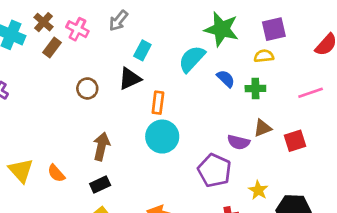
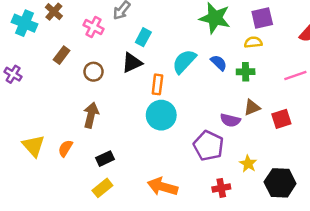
pink cross: (77, 29) -> (94, 27), moved
brown rectangle: (52, 48) -> (62, 55), moved
cyan semicircle: (192, 59) -> (184, 61), moved
brown arrow: (101, 146) -> (91, 115), moved
orange semicircle: (56, 173) -> (65, 148), turned 72

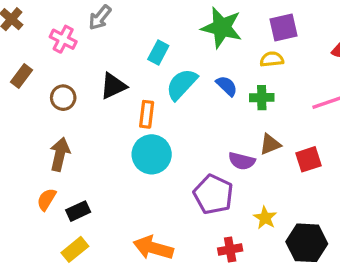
cyan rectangle: (143, 37) -> (158, 53), moved
orange semicircle: (65, 148) -> (46, 199), moved

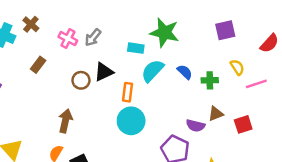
gray arrow: (100, 18) -> (93, 37), moved
green star: (222, 28) -> (164, 33), moved
cyan rectangle: (158, 53) -> (136, 48), turned 70
yellow semicircle: (272, 59) -> (237, 67), moved, turned 63
brown circle: (63, 98) -> (81, 80), moved

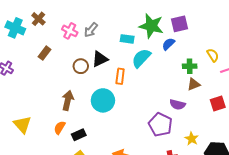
purple square: (225, 30) -> (180, 24), moved
blue semicircle: (185, 72) -> (168, 44), moved, turned -88
brown triangle: (216, 114) -> (194, 84), moved
cyan circle: (131, 121) -> (103, 100), moved

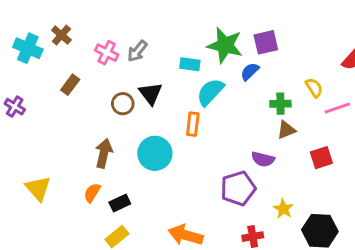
black triangle: (100, 59) -> (150, 93), turned -42
orange rectangle: (120, 76) -> (193, 124), moved
purple pentagon: (160, 125) -> (238, 188), turned 30

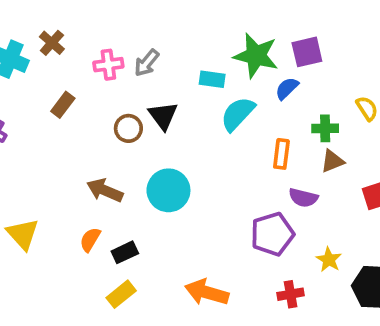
pink cross: (107, 53) -> (108, 65), turned -35
orange rectangle: (193, 124) -> (281, 154), moved
brown arrow: (104, 153) -> (105, 190), turned -80

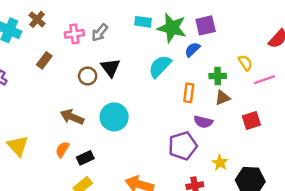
cyan rectangle: (212, 79) -> (143, 22), moved

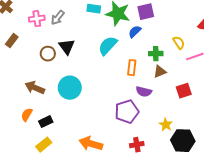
yellow star: (220, 163) -> (166, 125), moved

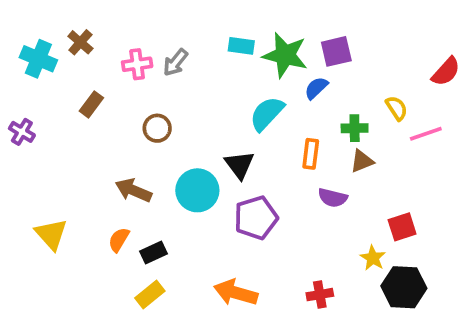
black triangle: (67, 47) -> (239, 165), moved
red square: (184, 91) -> (402, 227), moved
purple pentagon: (127, 112) -> (256, 218), moved

